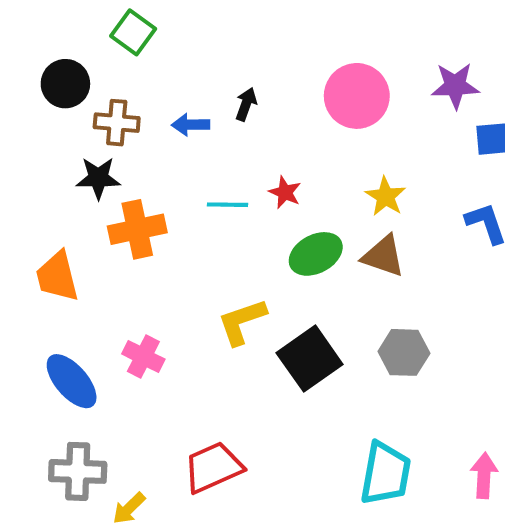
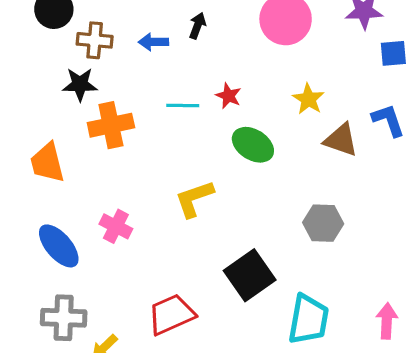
green ellipse: (316, 254) -> (253, 145), turned 60
brown triangle: (383, 256) -> (341, 140), moved
black square: (310, 359) -> (250, 275), moved

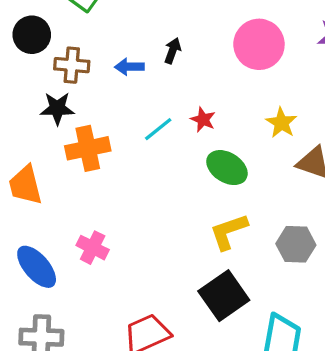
cyan line: (183, 106) -> (158, 129), turned -40
yellow L-shape: (194, 199) -> (229, 232), moved

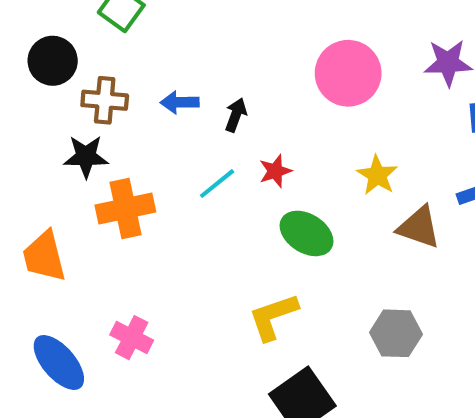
black arrow: (173, 51) -> (236, 115), moved
red star: (203, 120) -> (275, 171), turned 30
yellow L-shape: (229, 232) -> (273, 317), moved

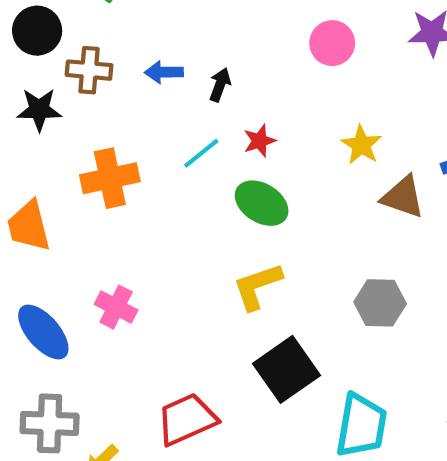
pink circle: (348, 73) -> (332, 43), size x0.7
black star: (86, 156) -> (39, 110), moved
green ellipse: (307, 233) -> (262, 203), moved

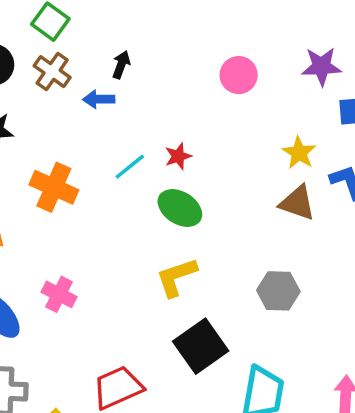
brown cross: (89, 70) -> (52, 72), moved, turned 30
black arrow: (220, 85) -> (121, 65), moved
yellow star: (361, 145) -> (299, 153), moved
orange cross: (110, 178) -> (54, 187), turned 36

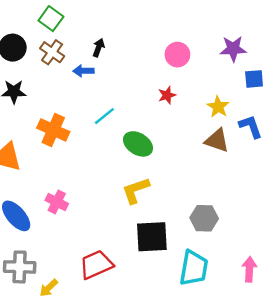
red star: (178, 156) -> (167, 95), moved
gray hexagon: (278, 291) -> (204, 218), moved
black square: (201, 346) -> (152, 237), turned 32

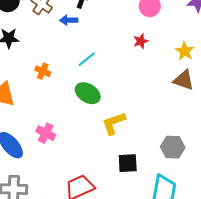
orange cross: (53, 130) -> (43, 71), size x0.6
green ellipse: (138, 144) -> (88, 93), moved
black square: (152, 237) -> (128, 163), size x0.7

